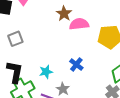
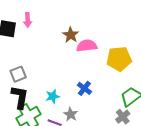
gray square: (15, 39) -> (18, 74), moved

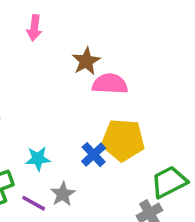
pink arrow: (28, 20) -> (34, 28), moved
yellow pentagon: (119, 59) -> (123, 140), moved

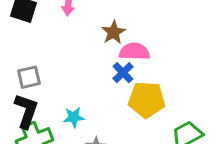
blue cross: (94, 155) -> (123, 73), moved

